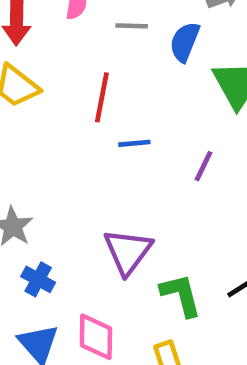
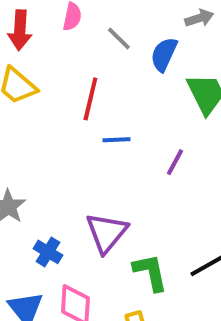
gray line: (132, 26) -> (119, 38), turned 40
blue cross: (38, 279) -> (48, 252), moved

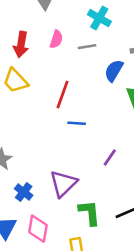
gray line: (119, 38) -> (87, 47), moved, turned -60
purple line: (175, 162) -> (110, 157), moved

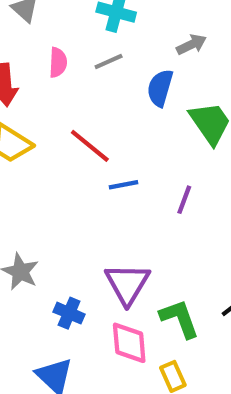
red line: (62, 95) -> (90, 146), turned -56
purple line: (110, 157) -> (184, 200), moved
pink diamond: (38, 229) -> (129, 343), moved

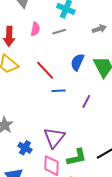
blue semicircle: (160, 88) -> (77, 62), moved
green L-shape: (180, 319) -> (77, 157), turned 90

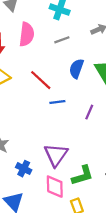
pink semicircle: (35, 29) -> (27, 34), size x1.5
gray line: (59, 32) -> (62, 40), moved

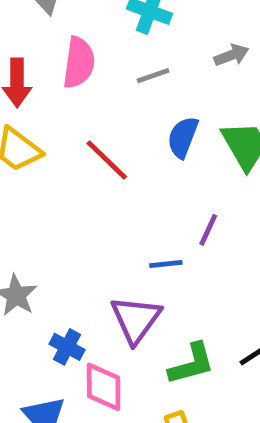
blue line: (57, 102) -> (166, 264), moved
pink diamond: (55, 187) -> (104, 387), moved

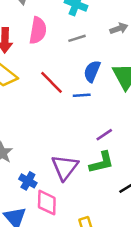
purple line: (208, 230) -> (104, 135), moved, turned 30
blue line: (166, 264) -> (82, 95), moved
green L-shape: (191, 364) -> (101, 162), moved

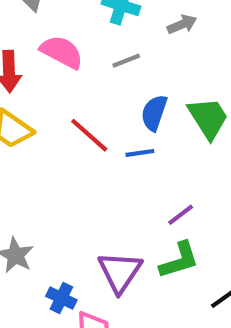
gray arrow: (119, 28) -> (182, 24), moved
pink semicircle: (38, 30) -> (62, 52), turned -68

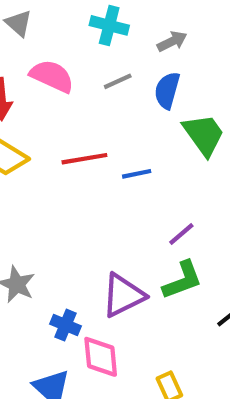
blue semicircle: (154, 113) -> (167, 90), moved
red line: (89, 135) -> (84, 159), turned -48
purple triangle: (120, 272) -> (123, 295), turned 33

